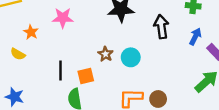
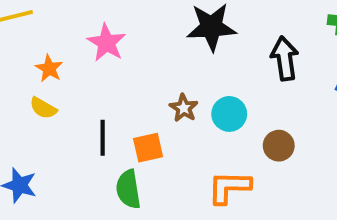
pink star: (63, 18) -> (107, 43), turned 30
yellow semicircle: (18, 54) -> (43, 108), moved
brown circle: (158, 99) -> (279, 146), moved

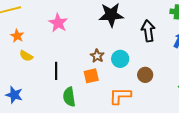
orange star: (49, 68) -> (17, 36), moved
orange square: (148, 148) -> (91, 76), moved

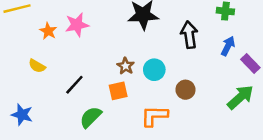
pink star: (58, 23) -> (77, 25), turned 30
orange star: (17, 36) -> (48, 31), moved
black line: (56, 71) -> (74, 85), turned 42
green semicircle: (69, 97) -> (91, 117), turned 54

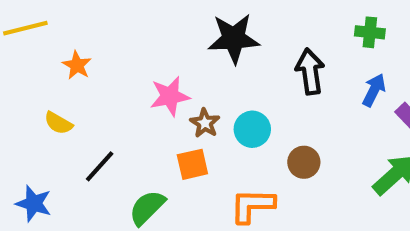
pink star: (77, 25) -> (170, 96), moved
black line: (74, 85) -> (100, 166), moved

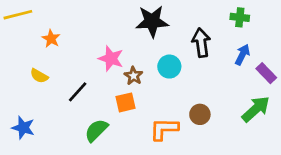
pink star: (170, 96) -> (111, 59), turned 30
cyan circle: (252, 129) -> (169, 67), moved
brown circle: (304, 162) -> (200, 114), moved
black line: (100, 166) -> (78, 92), moved

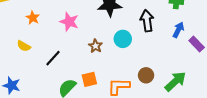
pink star: (111, 59) -> (69, 22), moved
orange square: (126, 102) -> (89, 79), moved
green arrow: (256, 109) -> (175, 81), moved

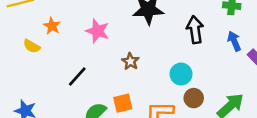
blue arrow: (178, 30) -> (234, 41), turned -49
cyan circle: (123, 39) -> (181, 74), moved
yellow semicircle: (24, 46) -> (32, 46), moved

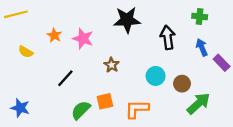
orange star: (52, 26) -> (54, 35), moved
brown circle: (194, 98) -> (182, 84), moved

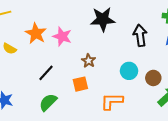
orange star: (54, 35) -> (36, 33), size x1.5
orange square: (105, 101) -> (80, 84), moved
green semicircle: (81, 110) -> (48, 102), moved

